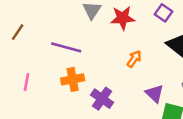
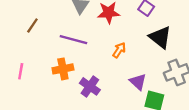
brown line: (18, 32) -> (32, 26), moved
purple line: (66, 47) -> (73, 40), moved

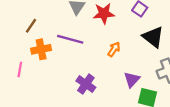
orange cross: (63, 69) -> (41, 49), moved
purple triangle: (138, 82) -> (132, 80), turned 30

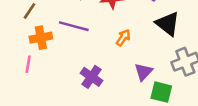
pink line: (20, 69) -> (28, 64), moved

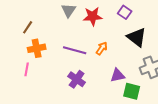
purple line: (74, 26) -> (75, 50), moved
purple triangle: (143, 72) -> (118, 75), turned 35

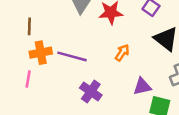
brown line: (28, 27) -> (29, 26), turned -32
purple line: (75, 50) -> (72, 56), moved

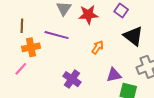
purple line: (72, 56) -> (57, 35), moved
pink line: (28, 79) -> (21, 69), turned 32

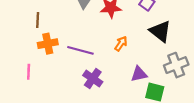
purple line: (57, 35) -> (80, 50), moved
pink line: (21, 69) -> (29, 72), moved, turned -40

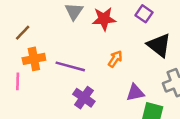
brown line: (38, 20) -> (23, 33), turned 42
pink line: (29, 72) -> (18, 81), moved

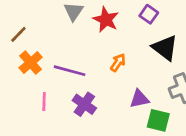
red star: (104, 19) -> (106, 20), turned 30
orange cross: (34, 59) -> (31, 63), turned -30
pink line: (18, 81) -> (44, 102), moved

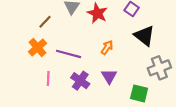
brown line: (18, 34) -> (45, 22), moved
purple triangle: (139, 99) -> (109, 76), moved, turned -49

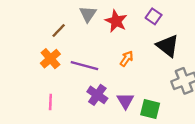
purple triangle: (109, 76) -> (125, 101), moved
pink line: (48, 78) -> (50, 102), moved
green square: (139, 93) -> (150, 109), moved

